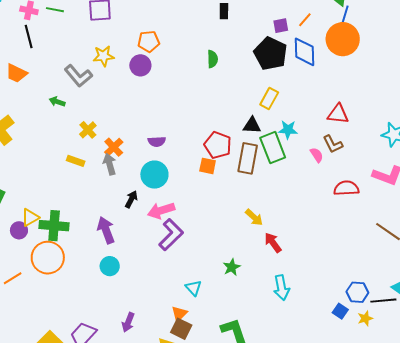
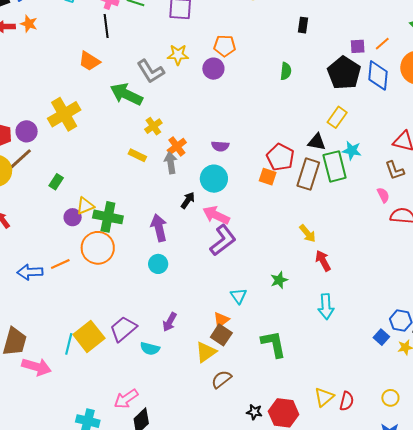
green arrow: (57, 102) -> (126, 94), size x2.0
pink semicircle: (317, 155) -> (383, 195), moved
pink arrow: (161, 211) -> (216, 215), turned 36

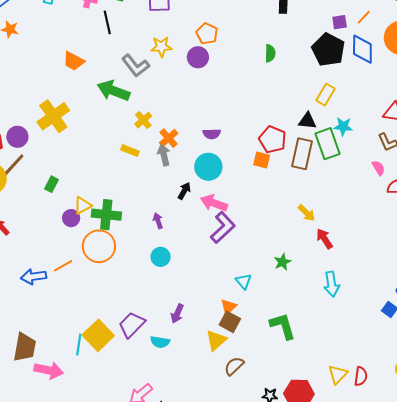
black line: (106, 26) -> (107, 22), moved
orange pentagon: (225, 46) -> (207, 34), turned 30
purple arrow: (159, 228) -> (158, 221), size x0.6

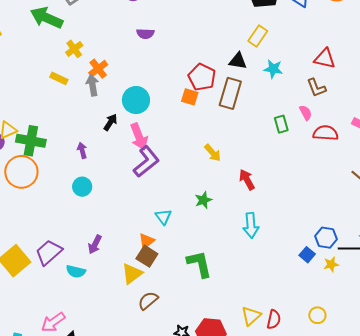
purple semicircle: (212, 134) -> (145, 34), moved
green rectangle: (327, 144) -> (281, 124), moved, size x0.6
pink arrow: (214, 203) -> (139, 137), turned -136
yellow arrow: (307, 213) -> (213, 153), moved

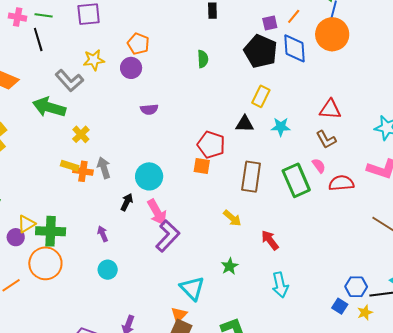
orange cross: (98, 69) -> (83, 171), moved, turned -36
brown rectangle: (230, 93) -> (251, 177), moved
green rectangle: (281, 124) -> (296, 180), size x1.8
cyan triangle: (163, 217) -> (192, 288), size x1.5

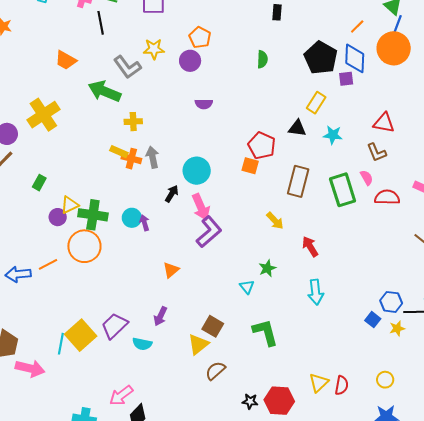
purple square: (270, 23) -> (346, 79), moved
yellow cross: (81, 134) -> (133, 122), turned 36
cyan circle: (108, 270) -> (132, 218), moved
cyan triangle: (192, 288) -> (247, 287), moved, size x0.6
orange triangle: (179, 315) -> (171, 270), moved

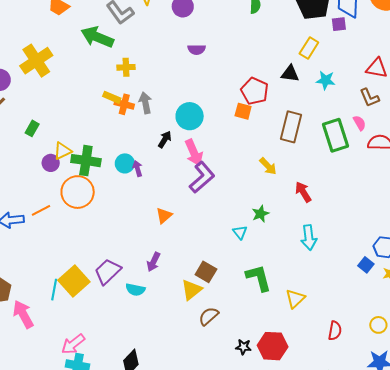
pink arrow: (30, 368) -> (23, 314), turned -132
yellow triangle: (319, 383) -> (295, 299), moved
pink arrow: (121, 395) -> (73, 344), moved

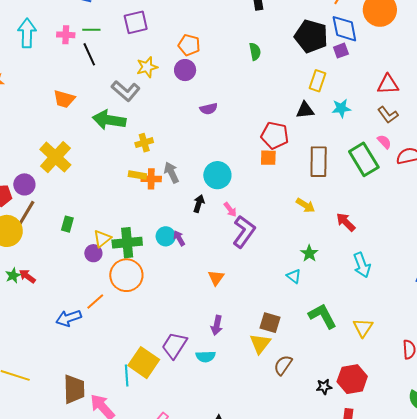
pink arrow: (194, 153) -> (230, 210), size x0.6

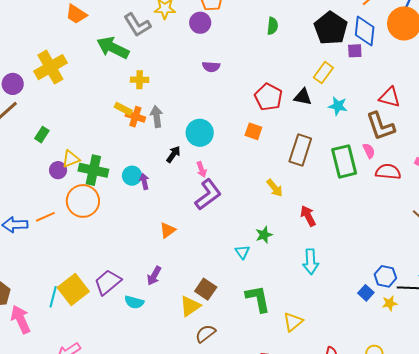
brown L-shape: (388, 115) -> (380, 126), size x1.5
red pentagon: (275, 135) -> (268, 97), moved

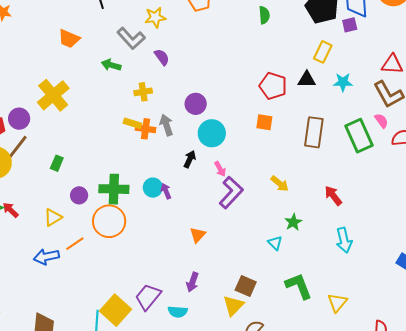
purple circle: (200, 23) -> (196, 104), moved
green arrow: (113, 48) -> (111, 65), size x0.6
purple semicircle: (211, 67) -> (162, 57), moved, turned -120
yellow triangle: (71, 159) -> (53, 217), moved
yellow arrow: (275, 188) -> (280, 184), moved

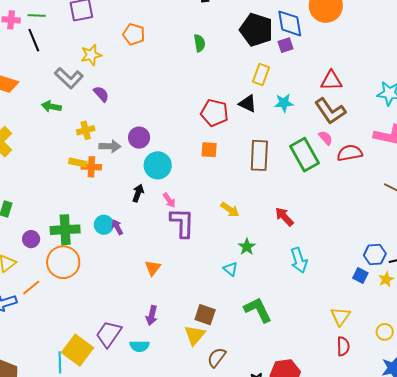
black triangle: (307, 80) -> (248, 103), turned 30
gray arrow: (166, 125) -> (110, 146), moved, turned 115
purple L-shape: (231, 193) -> (182, 223), turned -36
yellow triangle: (337, 303) -> (340, 316), moved

